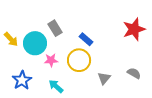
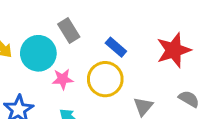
red star: (134, 29) -> (174, 50), moved

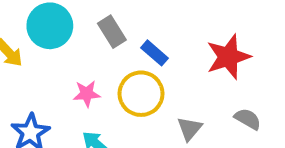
gray rectangle: (69, 30) -> (112, 32), moved
cyan circle: (38, 53) -> (50, 26), moved

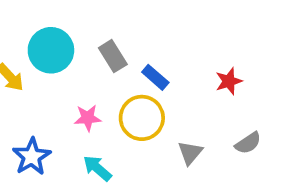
red star: (228, 57) -> (229, 81), size x0.6
gray semicircle: (248, 119) -> (248, 143), turned 116

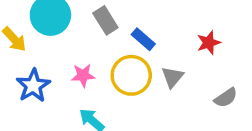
gray triangle: (190, 153) -> (172, 77), moved
blue star: (32, 157) -> (33, 86), moved

